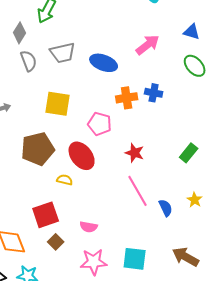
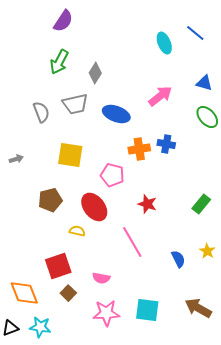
gray diamond: (20, 33) -> (95, 73), moved
brown pentagon: (38, 149) -> (50, 200), size x0.7
pink line: (138, 191) -> (132, 242), moved

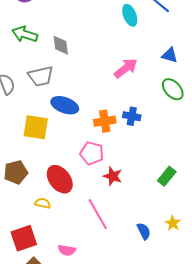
green arrow: (59, 62) -> (25, 34), turned 80
gray diamond: (95, 73) -> (61, 45), turned -40
blue ellipse: (116, 114) -> (65, 105), moved
pink pentagon: (112, 175) -> (92, 153), moved

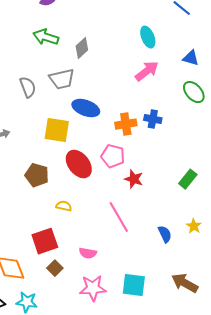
cyan ellipse: (130, 15) -> (148, 37), moved
gray diamond: (61, 45) -> (82, 48), turned 55
brown pentagon: (16, 172) -> (37, 175), turned 30
red ellipse: (60, 179) -> (79, 164), moved

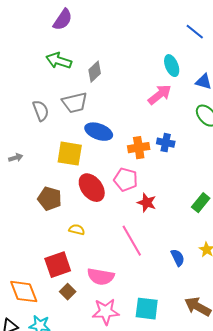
cyan ellipse: (148, 37) -> (172, 66), moved
pink semicircle: (88, 253) -> (101, 277), size x1.5

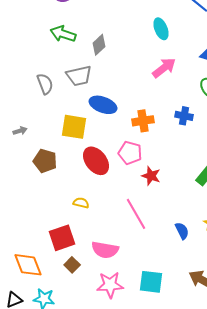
cyan ellipse: (172, 66) -> (161, 29), moved
blue cross: (166, 143) -> (184, 116), moved
brown pentagon: (50, 199) -> (45, 161), moved

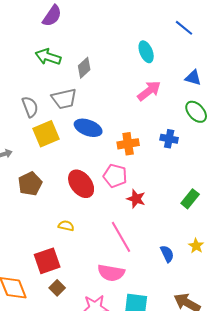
yellow square: (74, 127) -> (46, 134), moved, turned -32
brown pentagon: (45, 161) -> (30, 184), turned 30
pink semicircle: (105, 250) -> (111, 273), moved

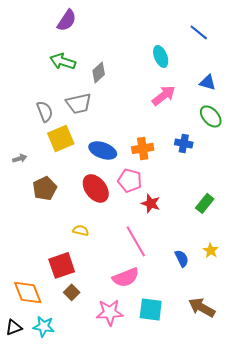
blue ellipse: (88, 128) -> (103, 150), moved
pink semicircle: (111, 273) -> (126, 277), turned -32

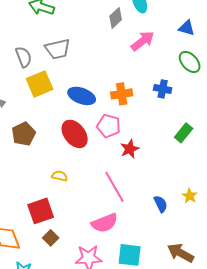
gray diamond: (99, 72) -> (116, 18), moved
red star: (151, 203) -> (130, 149), turned 30
green rectangle: (205, 203) -> (184, 133), moved

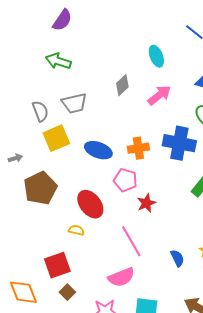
gray diamond: (116, 18) -> (122, 85), moved
blue cross: (163, 89) -> (179, 143), size x1.8
brown pentagon: (24, 134) -> (40, 188), size x1.4
red ellipse: (75, 134) -> (90, 204), moved

